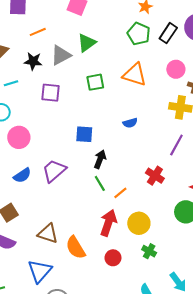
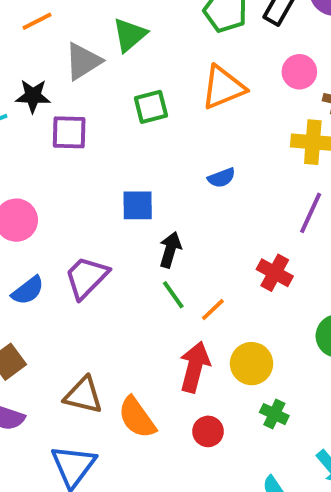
black star: (33, 61) -> (33, 96), moved
orange triangle: (135, 75) -> (223, 87), turned -35

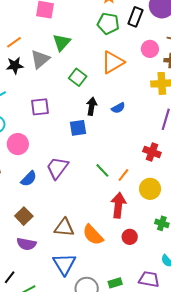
black star: (33, 96) -> (15, 65), moved
green square: (151, 107) -> (78, 77), turned -30
purple square: (69, 132) -> (40, 107), moved
black arrow: (170, 250) -> (92, 106), moved
yellow circle: (252, 364) -> (150, 189), moved

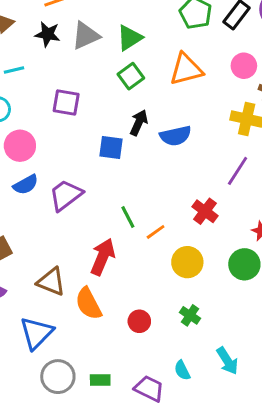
green triangle: (62, 42) -> (129, 38), moved
blue semicircle: (118, 108) -> (175, 136), size x1.5
blue semicircle: (29, 179) -> (26, 185), moved
red arrow: (118, 205) -> (103, 257), moved

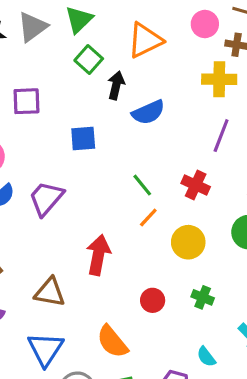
black arrow: (139, 123) -> (116, 85), moved
green line: (128, 217) -> (142, 185), moved
orange semicircle: (88, 304) -> (112, 342), moved
red circle: (139, 321) -> (153, 300), moved

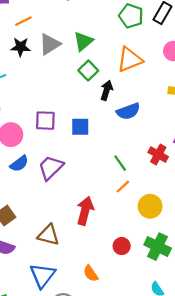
purple square: (26, 101) -> (45, 121), moved
red cross: (196, 185) -> (158, 155), moved
green cross: (203, 297) -> (158, 247), size x1.6
orange semicircle: (112, 342) -> (91, 274), size x0.7

